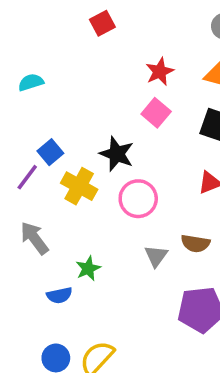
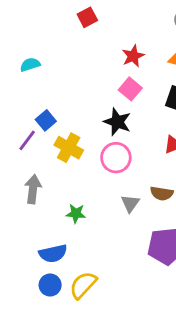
black star: (117, 154) -> (117, 122), moved
gray arrow: (34, 238) -> (33, 189), turned 44
green star: (88, 268) -> (76, 213), turned 30
blue semicircle: (59, 295) -> (53, 254), moved, size x1.4

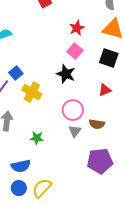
pink circle: (116, 158) -> (73, 110), moved

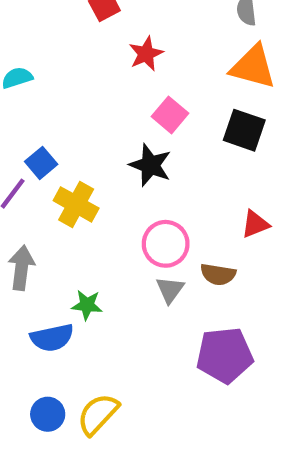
red star: (77, 28) -> (146, 54), moved
red triangle: (105, 90) -> (255, 224), moved
blue semicircle: (21, 166) -> (52, 338), moved

